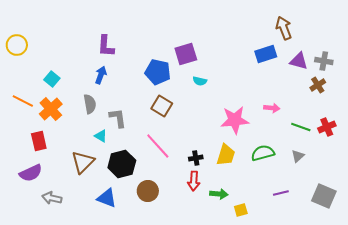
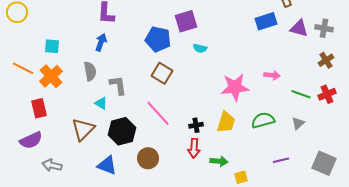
cyan square: (52, 79) -> (52, 46), turned -35
brown cross: (318, 85) -> (326, 60), moved

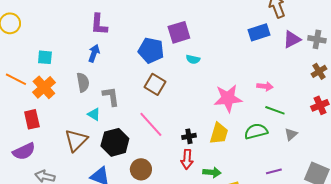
purple triangle: (299, 28) -> (292, 39), turned -42
green line: (301, 94) -> (275, 110), moved

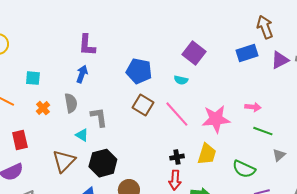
purple square: (179, 32) -> (194, 53), moved, turned -35
orange cross: (44, 87) -> (43, 108), moved, size x0.6
pink line: (151, 124) -> (177, 114), moved
green semicircle: (256, 131) -> (244, 169), moved, turned -140

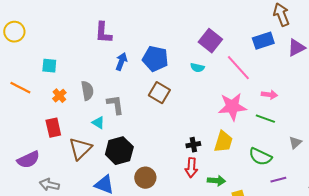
blue arrow: (82, 74) -> (121, 62), moved
pink line: (177, 114) -> (238, 68), moved
green line: (263, 131) -> (265, 119), moved
red rectangle: (20, 140) -> (53, 128), moved

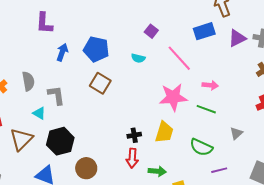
purple square: (210, 41) -> (151, 31), size x0.6

